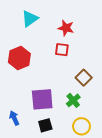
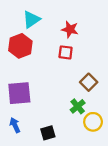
red hexagon: (19, 58) -> (20, 46), moved
purple square: (42, 99) -> (19, 93), moved
yellow circle: (81, 126) -> (93, 122), moved

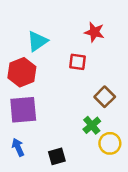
cyan triangle: (31, 19) -> (37, 41), moved
red star: (70, 29) -> (94, 32), moved
red hexagon: (20, 46) -> (22, 72), moved

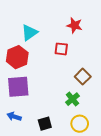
yellow circle: (110, 143) -> (80, 124), moved
blue arrow: (18, 147) -> (14, 116), turned -48

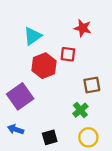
red hexagon: (17, 57) -> (44, 66), moved
brown square: (83, 77) -> (92, 85), turned 35
purple square: (18, 87) -> (20, 96), turned -30

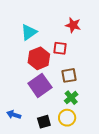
brown square: (92, 85) -> (69, 75), moved
purple square: (20, 96) -> (40, 85), moved
yellow circle: (88, 137) -> (67, 118), moved

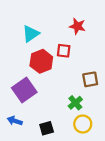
brown square: (69, 75) -> (90, 79), moved
purple square: (40, 85) -> (24, 90), moved
yellow circle: (67, 118) -> (83, 124), moved

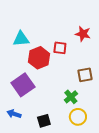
red star: (77, 26) -> (83, 34), moved
cyan triangle: (31, 34) -> (21, 39), moved, turned 30

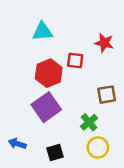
cyan triangle: (21, 39) -> (42, 31), moved
purple square: (23, 85) -> (46, 107), moved

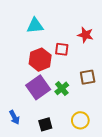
green cross: (89, 122) -> (62, 88), moved
blue arrow: (17, 144) -> (14, 117), turned -136

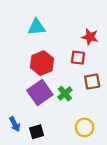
red square: (62, 49) -> (78, 58), moved
black square: (45, 124) -> (37, 132), moved

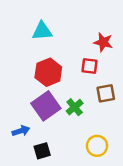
blue arrow: (15, 124) -> (21, 131), moved, turned -80

